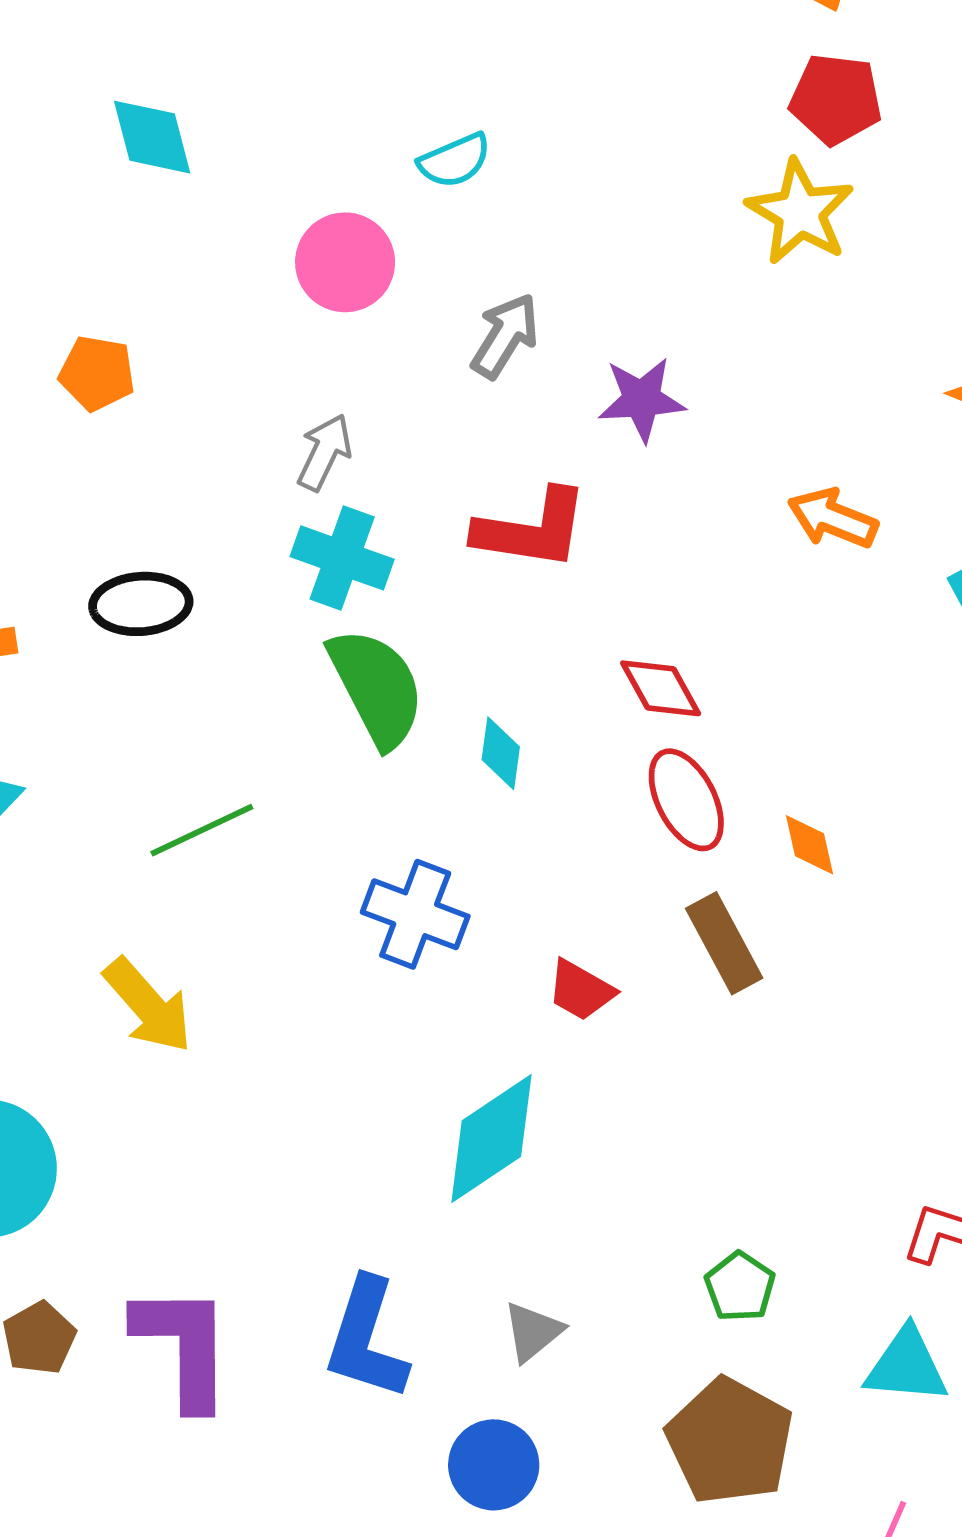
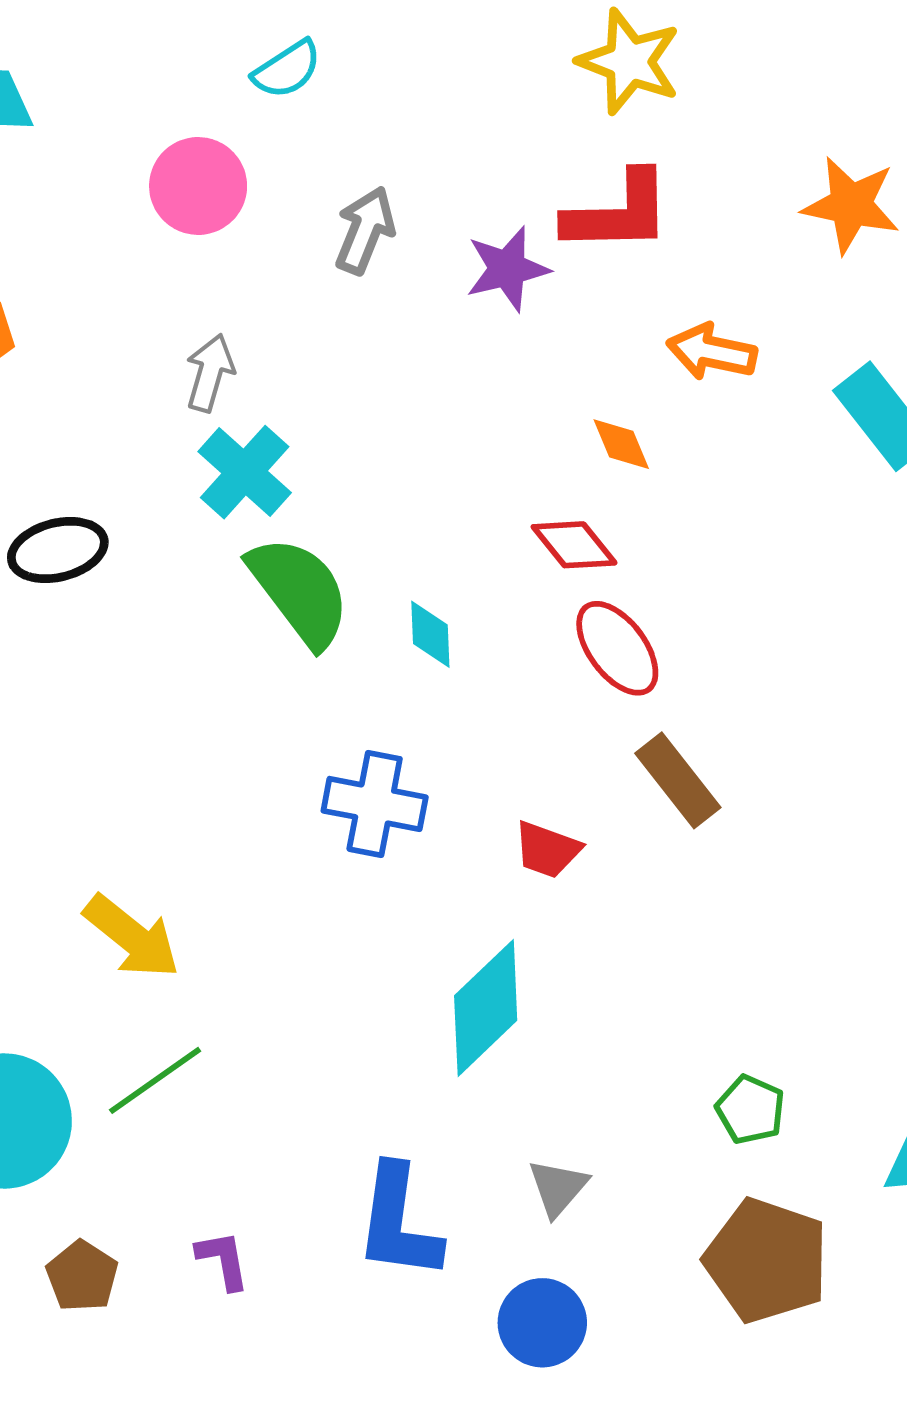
red L-shape: (532, 529) -> (618, 213), moved
cyan cross: (342, 558) -> (245, 472), turned 32
green line: (202, 830) -> (155, 1080), moved
orange diamond: (810, 845) -> (621, 444), moved
purple L-shape: (184, 1346) -> (223, 1260), size x0.5

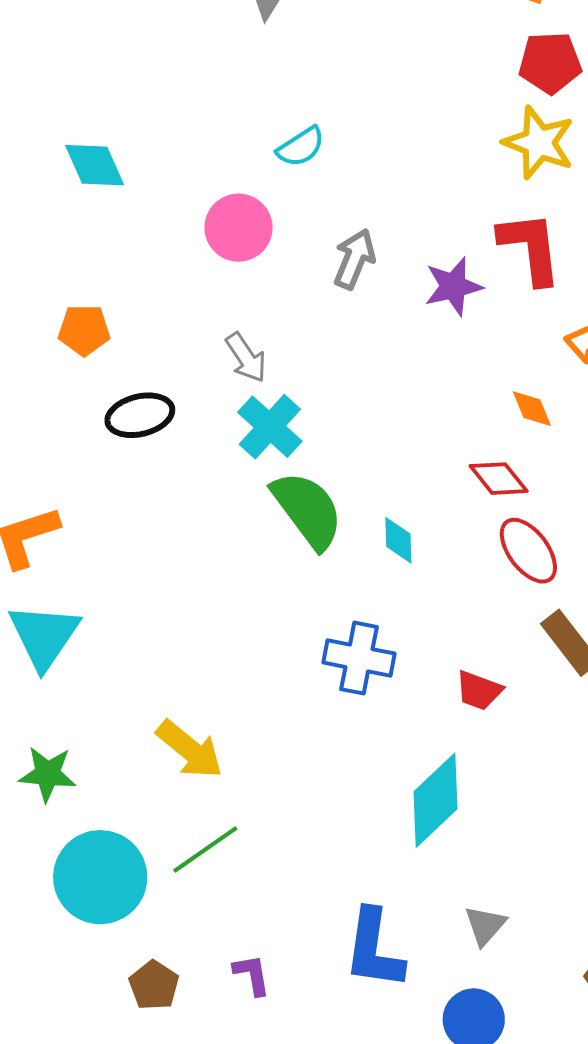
red L-shape: (618, 213) -> (530, 248), turned -96
gray arrow: (210, 373) -> (246, 358), turned 130
black ellipse: (58, 550) -> (140, 415), moved

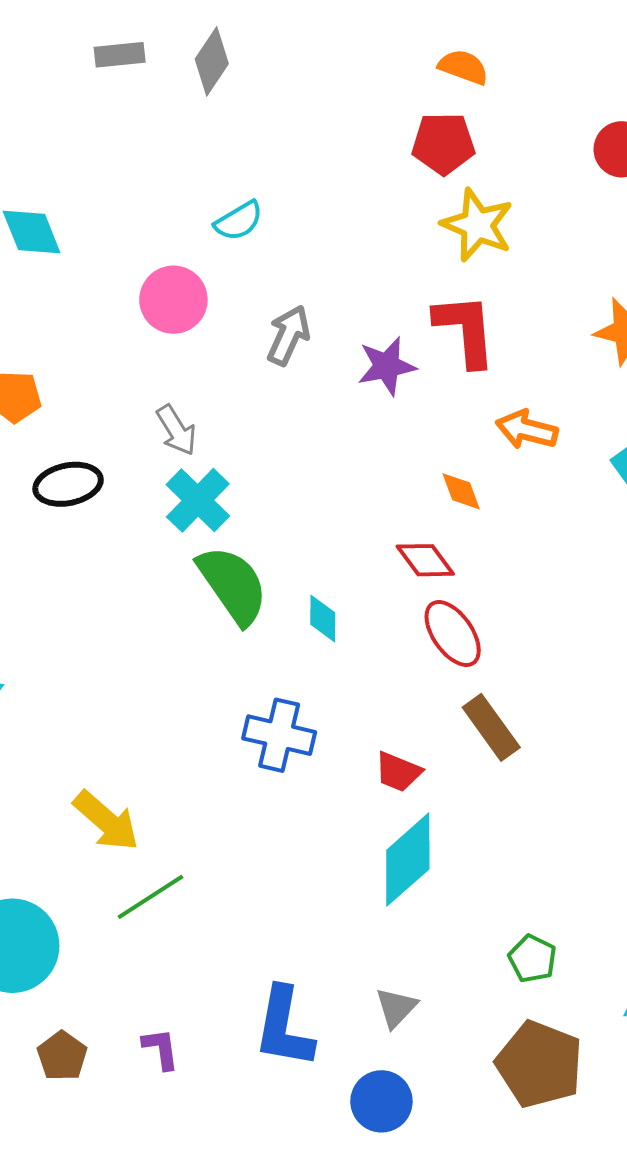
red pentagon: (550, 63) -> (443, 143), moved
cyan diamond: (436, 800) -> (408, 860), moved
green line: (205, 850) -> (151, 897), moved

